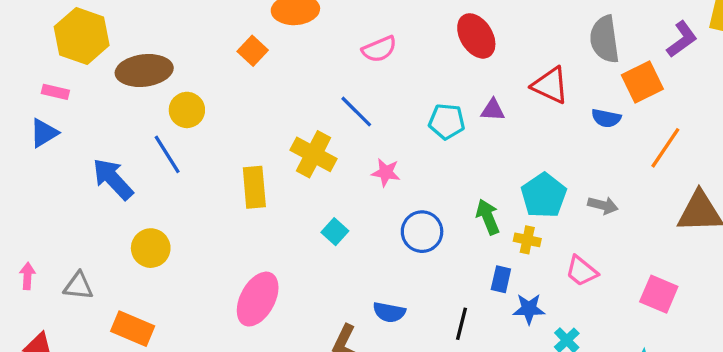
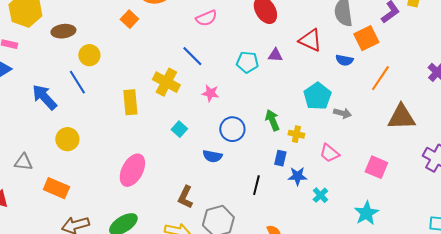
brown ellipse: (144, 70) -> (63, 31), size x0.7
cyan pentagon: (544, 195) -> (317, 96), moved
blue semicircle: (389, 312) -> (212, 156), moved

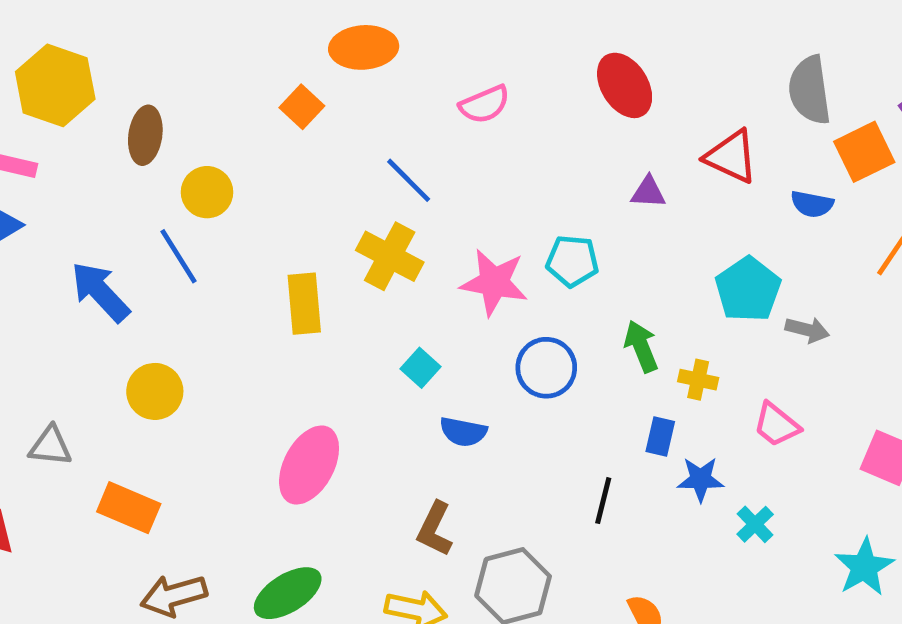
brown ellipse: (63, 31) -> (145, 135), turned -75
blue line: (192, 56) -> (409, 180), moved
cyan pentagon: (247, 62) -> (572, 261), moved
pink star: (210, 93) -> (494, 282), size x1.6
blue semicircle: (212, 156) -> (463, 432), moved

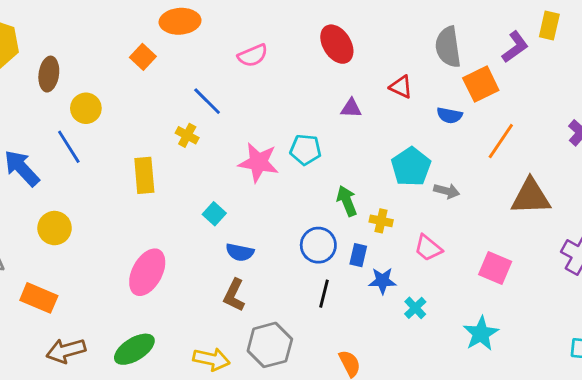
red triangle: (731, 157) -> (401, 87), size x0.7
yellow cross: (390, 256) -> (187, 135), moved, size x0.6
blue circle: (546, 368) -> (318, 245), moved
brown L-shape: (435, 529) -> (234, 295), moved

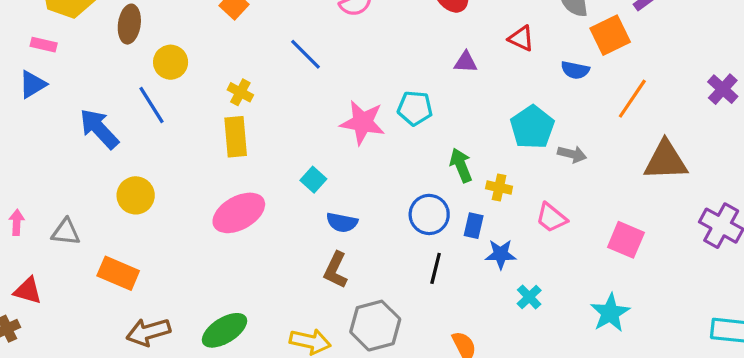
yellow cross: (187, 135) -> (240, 92), moved
pink ellipse: (147, 272) -> (239, 213), moved, turned 33
cyan cross: (415, 308) -> (529, 297), moved

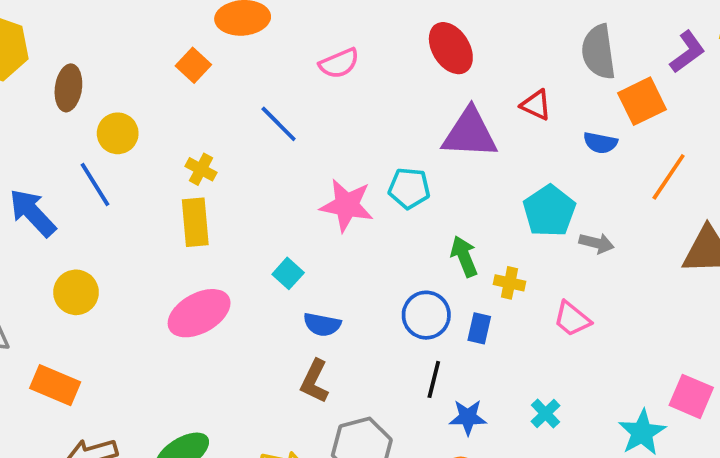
purple triangle: (466, 62) -> (470, 133), size x2.0
pink square: (626, 240) -> (691, 396), moved
blue star: (501, 254) -> (468, 417), moved

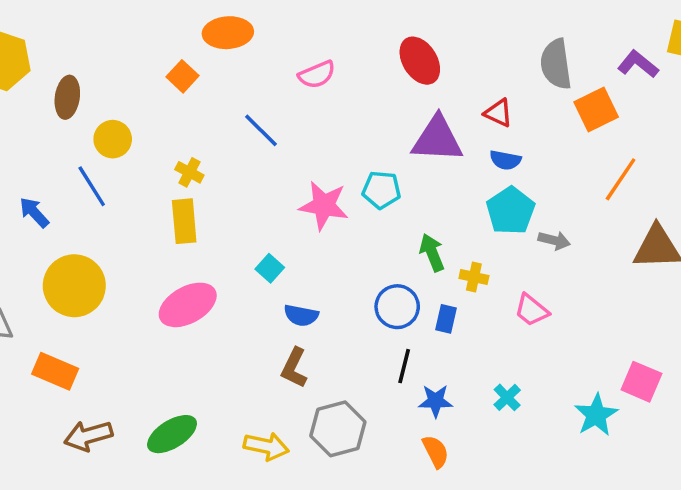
purple L-shape: (687, 52) -> (638, 64), turned -105
blue semicircle: (600, 143) -> (505, 160), moved
blue arrow: (32, 213) -> (34, 212), size x0.7
yellow circle: (76, 292) -> (74, 286), size x1.5

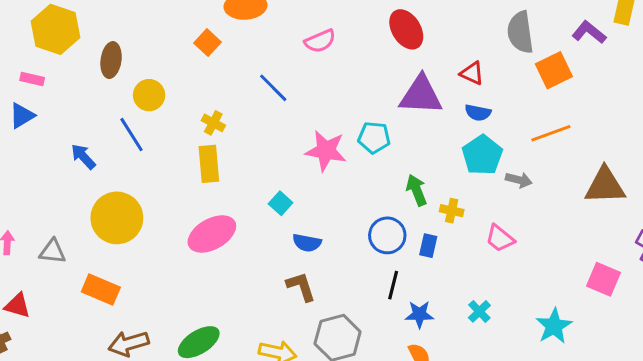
orange line: (621, 179) -> (551, 133), moved, turned 36
brown L-shape: (294, 368) -> (301, 287), turned 136
pink square: (641, 382) -> (604, 279), moved

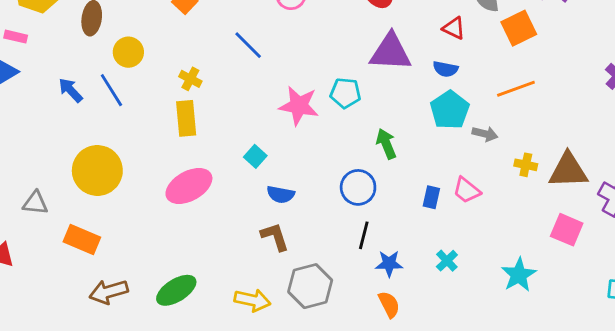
red triangle: (472, 73) -> (454, 28), moved
blue arrow: (83, 157) -> (71, 90), moved
brown triangle: (605, 186) -> (568, 170), moved
yellow cross: (452, 211) -> (526, 165), moved
blue rectangle: (428, 246) -> (431, 197), moved

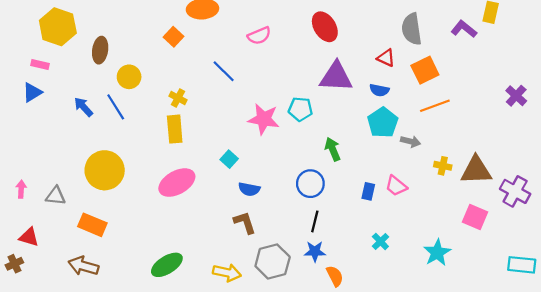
orange square: (519, 28) -> (425, 70), moved
blue star: (389, 264) -> (315, 251), moved
brown arrow: (109, 292) -> (83, 266), moved, turned 32

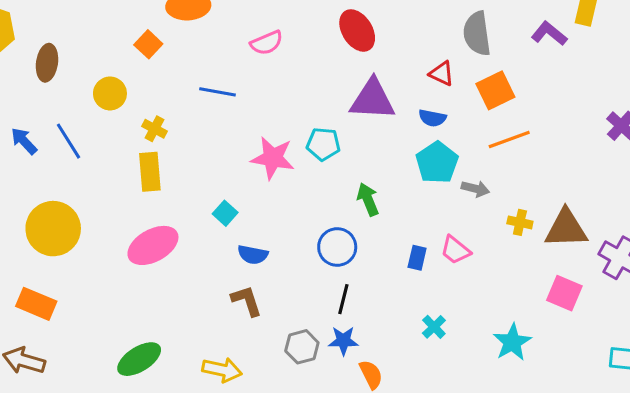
blue line: (224, 71) -> (217, 92), turned -35
yellow circle: (129, 77) -> (110, 93), moved
gray hexagon: (273, 261) -> (302, 347), moved, size x0.7

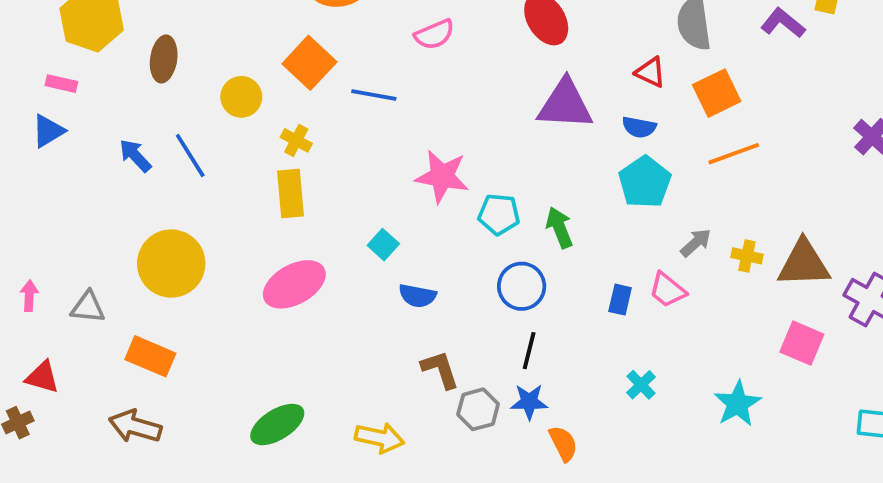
orange square: (148, 44) -> (309, 63), moved, size x1.5
cyan pentagon: (323, 144) -> (499, 214), moved
gray arrow: (475, 189) -> (696, 243), moved, turned -56
brown L-shape: (247, 301) -> (440, 370), moved

